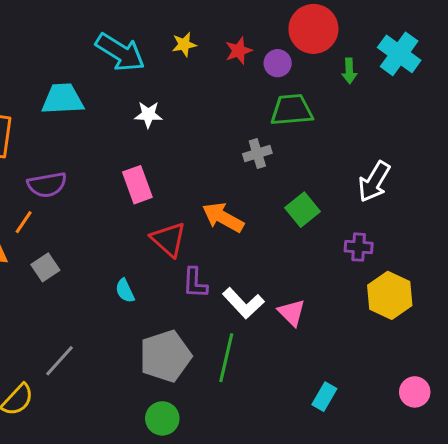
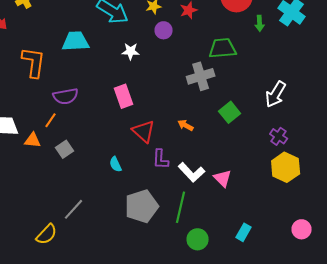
purple circle: (278, 63) -> (164, 30), moved
gray cross: (257, 154) -> (201, 76), size x1.5
orange arrow: (223, 217) -> (186, 125), moved, size x0.6
purple cross: (359, 247) -> (279, 136), moved, turned 30
green circle: (162, 418) -> (198, 239), moved

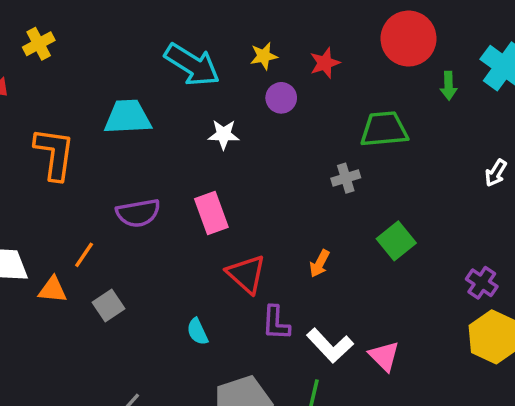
gray cross: (201, 76) -> (346, 178), size x0.6
white arrow: (276, 94) -> (496, 173), moved, size x0.6
purple semicircle: (66, 96) -> (138, 213), moved
orange arrow: (186, 125) -> (320, 264), turned -91

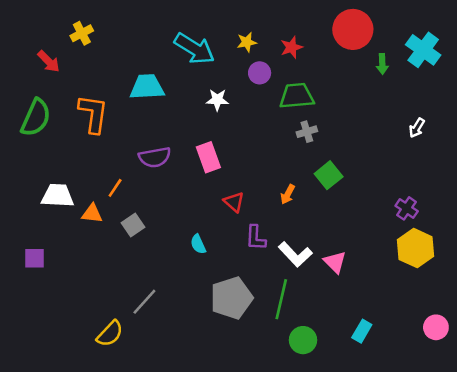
green trapezoid: (384, 129) -> (297, 96), moved
green square: (396, 241) -> (329, 175), moved
red triangle: (246, 274) -> (234, 202), size x0.7

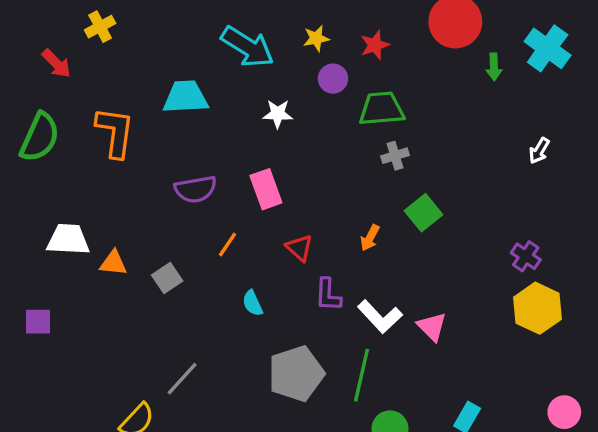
orange line: (115, 188) -> (227, 245), moved

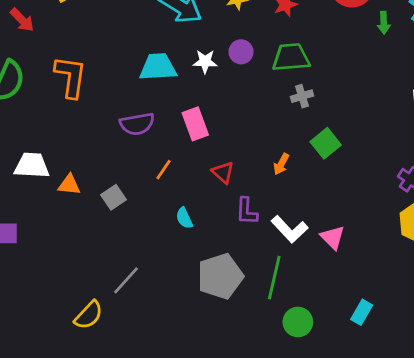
purple circle: (333, 79) -> (241, 52), moved
cyan trapezoid: (185, 97) -> (158, 67), moved

